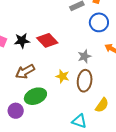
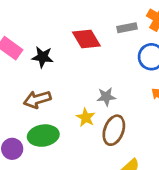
red diamond: (47, 40) -> (86, 39), moved
gray star: (84, 56) -> (106, 97), moved

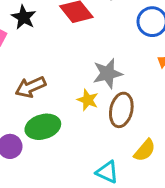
black star: (43, 57) -> (24, 17), moved, turned 30
gray star: (106, 97) -> (108, 73), size x1.4

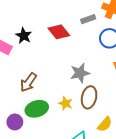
brown arrow: (30, 87) -> (28, 82), turned -30
yellow star: (88, 100) -> (66, 103), moved

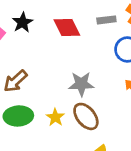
brown ellipse: (89, 97) -> (86, 116), turned -65

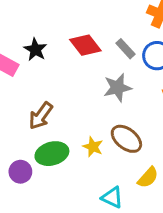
gray rectangle: (106, 20) -> (126, 49), moved, turned 66
gray star: (81, 84) -> (117, 88), moved

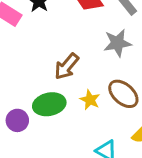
brown arrow: (41, 116) -> (67, 66), moved

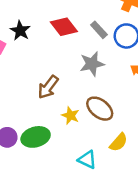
green ellipse: (49, 104) -> (36, 137), moved

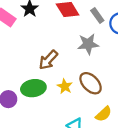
green ellipse: (36, 137) -> (33, 88), moved

